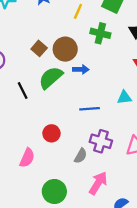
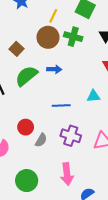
brown circle: (65, 49) -> (48, 37), moved
gray semicircle: (81, 156) -> (41, 140), moved
pink arrow: (98, 183) -> (67, 174), turned 140

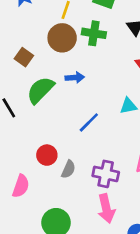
blue line: (61, 106) -> (89, 122), turned -36
purple cross: (71, 136) -> (106, 174), moved

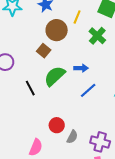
green cross: (94, 33) -> (97, 36), turned 30
brown circle: (62, 38) -> (57, 30), moved
blue line: (89, 122) -> (88, 90), moved

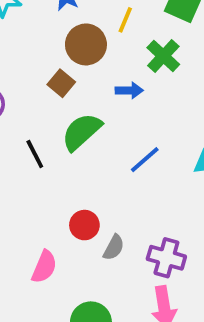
blue arrow: (81, 68) -> (129, 90), moved

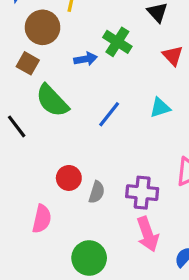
green cross: (163, 56) -> (117, 42), moved
green semicircle: (82, 132) -> (52, 101), turned -81

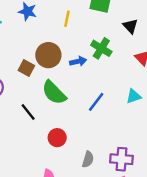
brown circle: (43, 27) -> (48, 55), moved
brown square: (28, 63) -> (26, 68), moved
red circle: (69, 178) -> (57, 138), moved

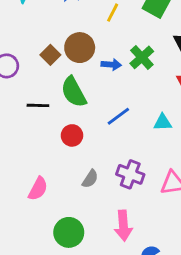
black line: (28, 112) -> (38, 105), turned -66
red circle: (57, 138) -> (72, 135), moved
purple cross: (121, 159) -> (130, 174), moved

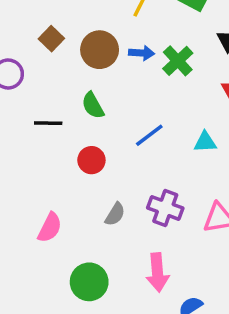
brown square: (50, 55) -> (51, 39), moved
blue arrow: (111, 65) -> (142, 53), moved
green semicircle: (74, 92) -> (93, 105), size x0.7

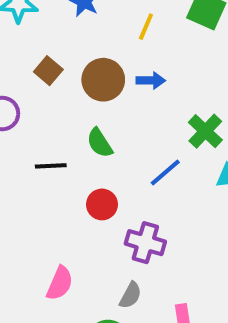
green cross: (178, 61) -> (205, 131), moved
purple cross: (165, 208) -> (145, 243), moved
gray semicircle: (115, 214) -> (130, 295), moved

